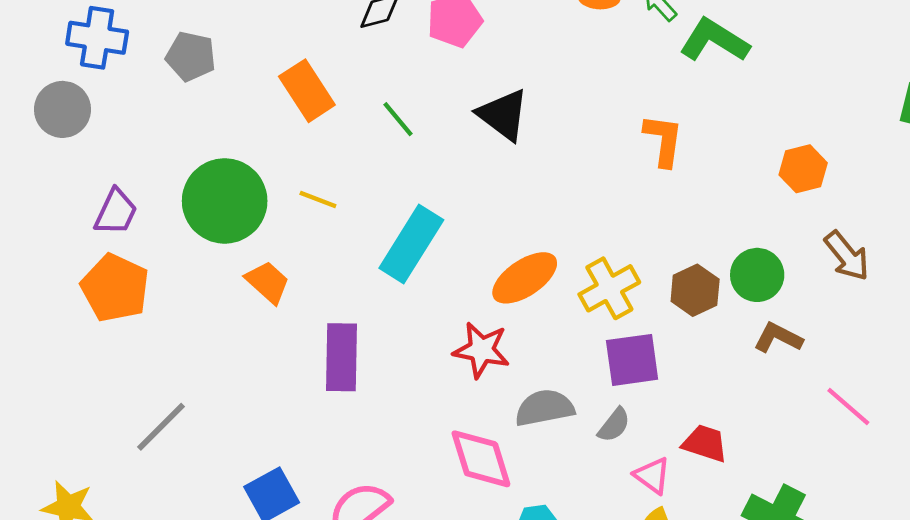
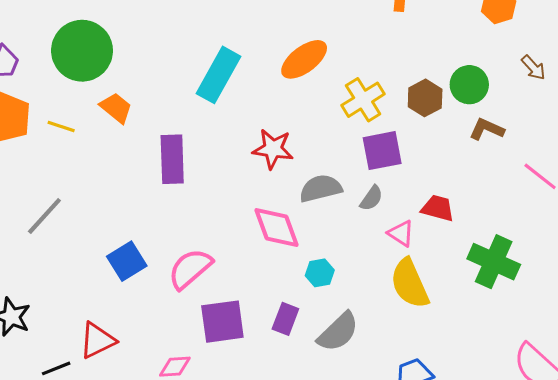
yellow line: (318, 200) -> (61, 127), moved
brown arrow: (847, 256) -> (533, 68), size x0.7
orange ellipse: (525, 278) -> (304, 59), moved

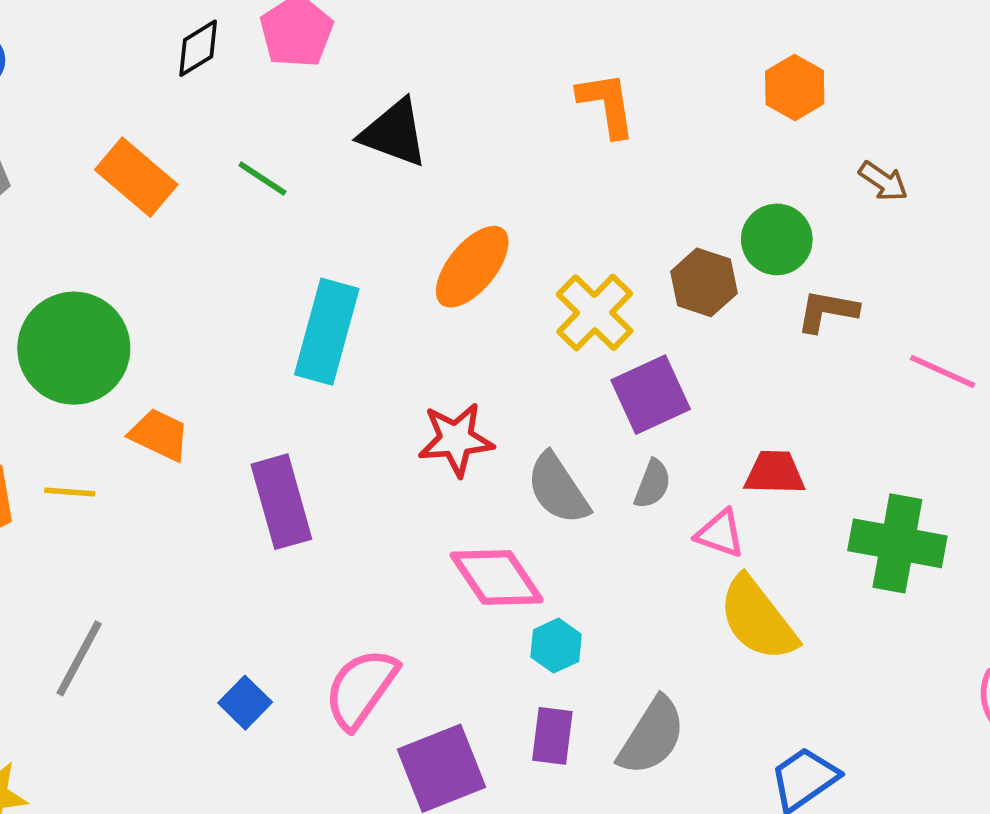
gray semicircle: (321, 188) -> (558, 489), turned -96
blue square: (127, 261) -> (245, 703), size x0.7
cyan hexagon: (320, 273) -> (556, 646), moved

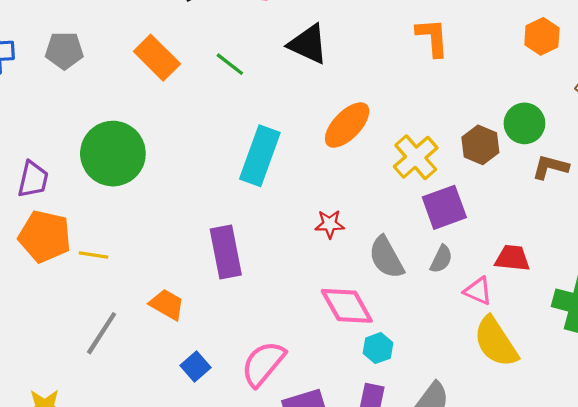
orange trapezoid: (159, 435) -> (167, 304), moved
red star: (456, 439) -> (330, 224), size x0.7
yellow line: (70, 492) -> (93, 255), moved

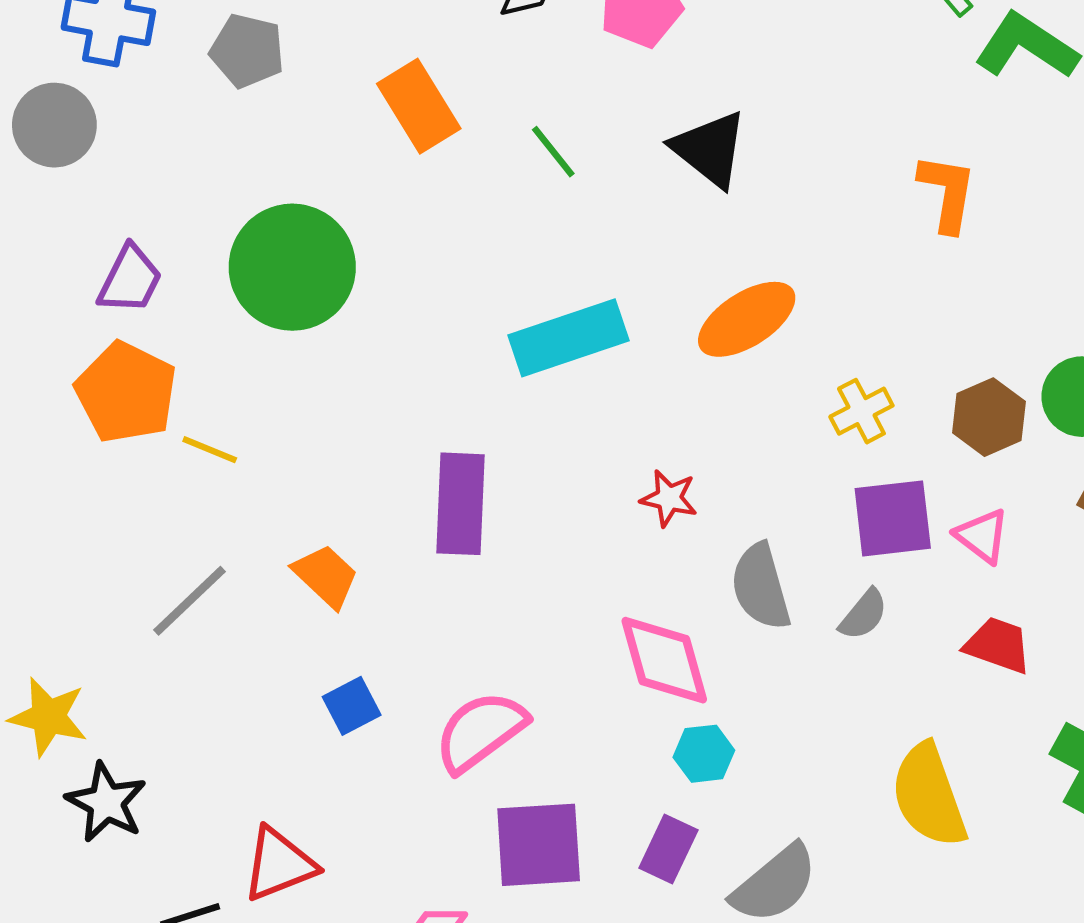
cyan rectangle: (260, 156) -> (568, 338), turned 38
yellow cross: (416, 157) -> (861, 411), size x0.7
pink triangle: (478, 291) -> (982, 536), moved

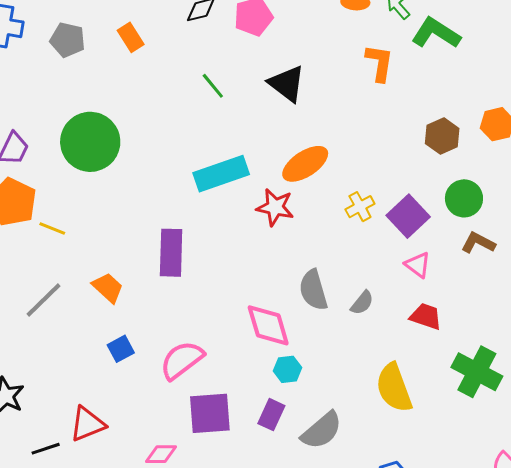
orange rectangle: (419, 106) -> (131, 37), moved, size x0.7
orange L-shape: (947, 193) -> (379, 63), moved
brown hexagon: (989, 417) -> (442, 136), moved
red star: (669, 498) -> (275, 207), moved, size x1.4
purple square: (893, 518) -> (408, 216), moved, turned -36

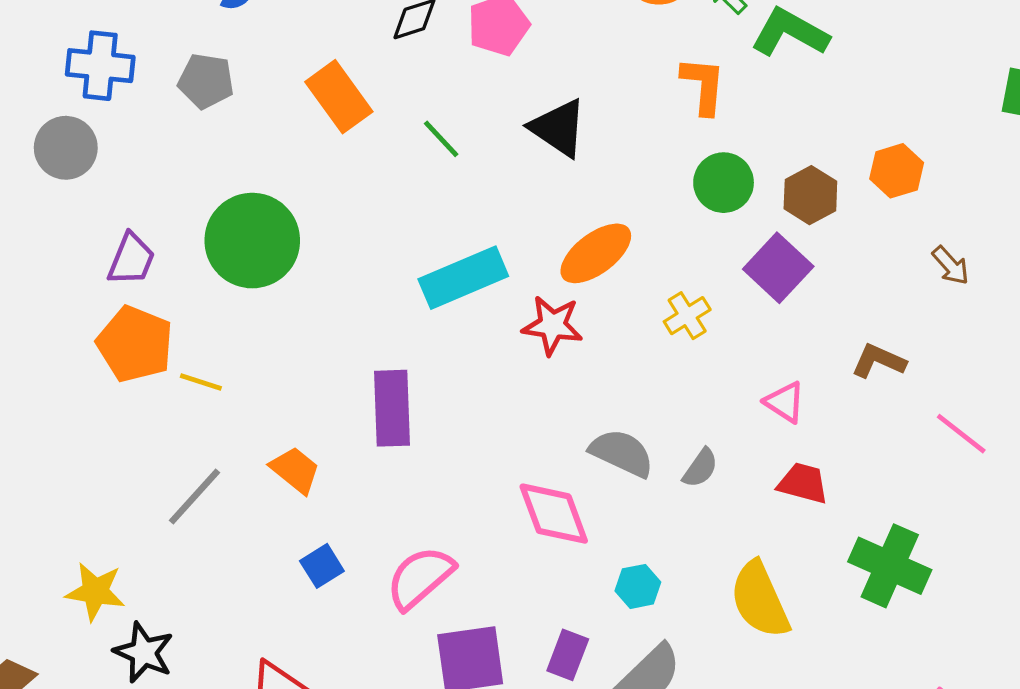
orange rectangle: (131, 37) -> (339, 97), moved, size x1.5
green circle: (464, 198) -> (724, 183), moved
purple square: (408, 216) -> (778, 268), moved
gray semicircle: (313, 290) -> (622, 453), turned 135
cyan hexagon: (288, 369) -> (638, 586), moved

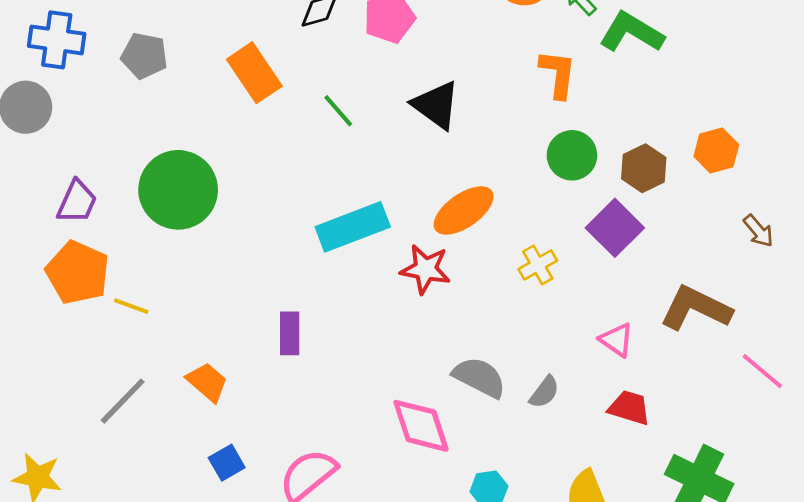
brown L-shape: (879, 361) -> (696, 308), size x1.6
purple rectangle: (392, 408) -> (290, 333), size x0.7

